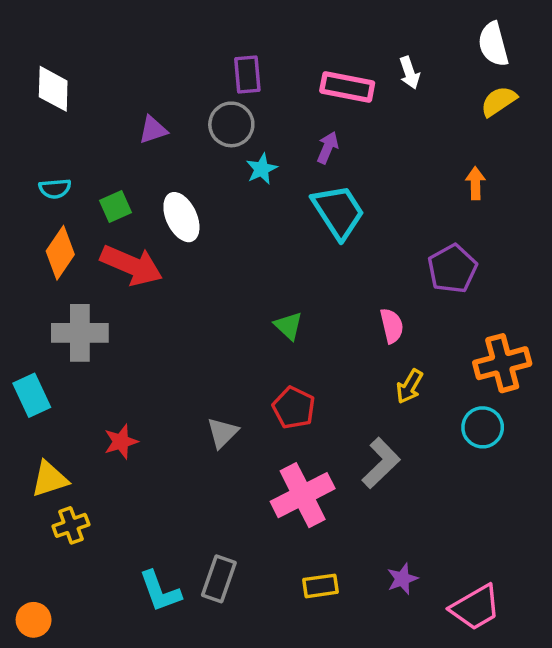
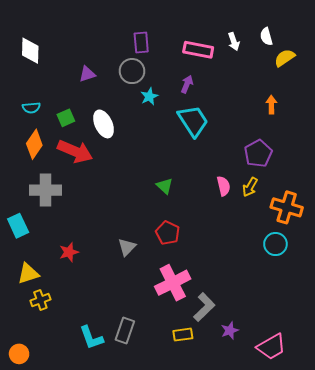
white semicircle: (493, 44) -> (266, 36), moved, size x0.7
orange cross: (502, 363) -> (287, 207), turned 32
yellow arrow: (410, 386) -> (250, 187), moved
gray L-shape: (381, 463) -> (204, 307), moved

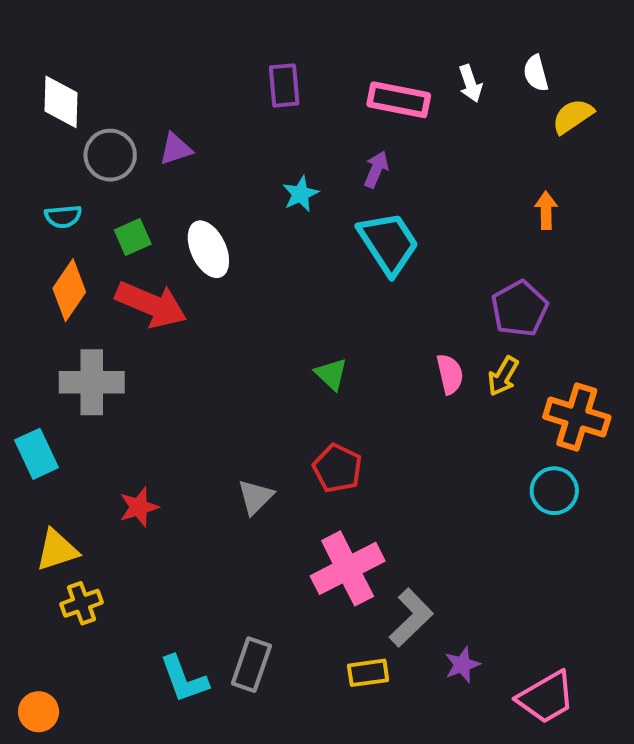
gray circle: (132, 71) -> (110, 155), moved

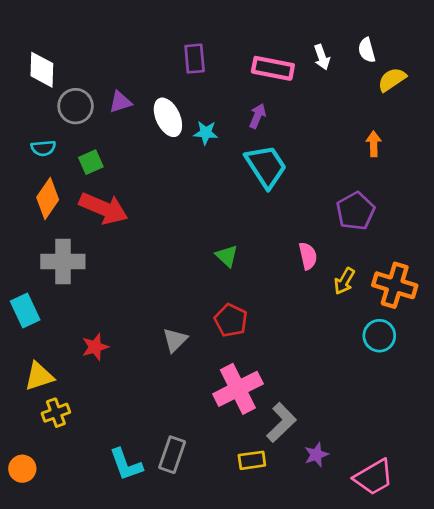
cyan star: (301, 194) -> (206, 133), turned 30
white ellipse: (208, 249) -> (168, 117), moved
yellow arrow: (503, 376) -> (344, 281), moved
orange circle: (39, 712) -> (22, 469), moved

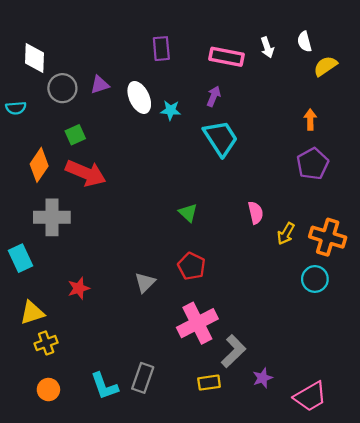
cyan semicircle: (43, 148) -> (16, 108), moved
purple pentagon: (356, 211) -> (313, 164), moved
orange circle: (22, 469) -> (48, 390), moved

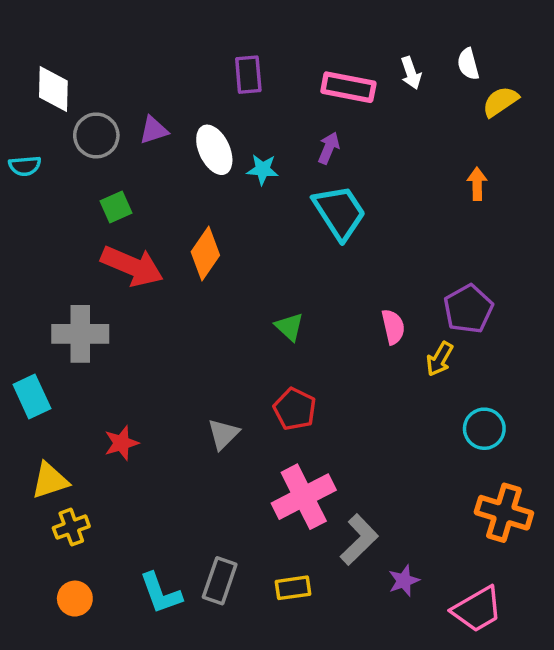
purple pentagon: (313, 164) -> (468, 309), moved
orange diamond: (39, 165) -> (205, 253), moved
orange cross: (328, 237) -> (504, 513), moved
yellow rectangle: (209, 383) -> (293, 588), moved

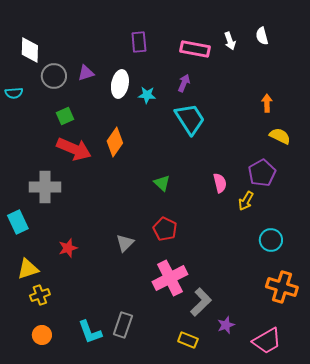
yellow semicircle: (500, 102) -> (280, 136), moved, turned 60
white ellipse: (214, 150) -> (120, 84), turned 36
yellow rectangle: (293, 588) -> (188, 340), moved, turned 30

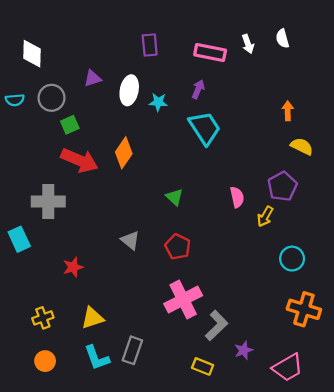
gray circle: (54, 76) -> (52, 98), moved
gray triangle: (125, 243) -> (130, 240), moved, turned -36
yellow triangle: (28, 269) -> (92, 318), moved

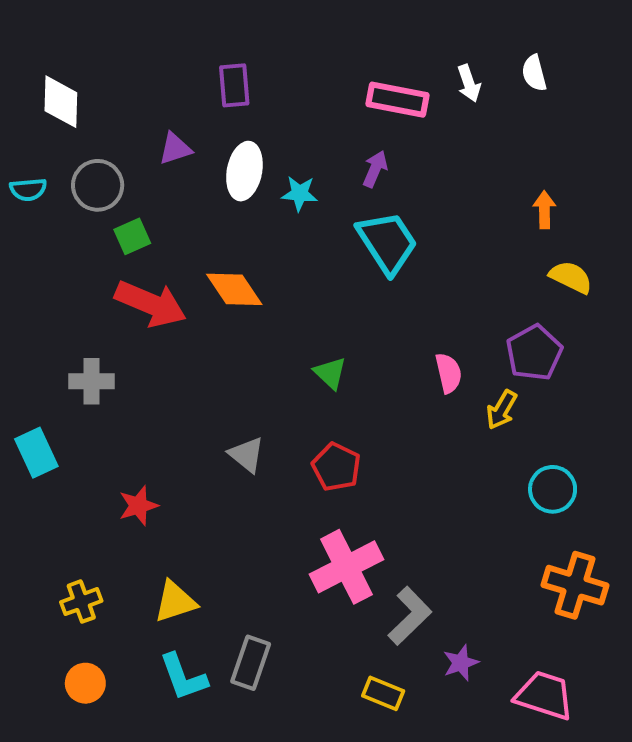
purple rectangle: (150, 45) -> (234, 85), moved
orange diamond: (124, 153) -> (234, 289), turned -68
gray cross: (48, 201) -> (91, 381), size x0.7
pink trapezoid: (288, 368) -> (544, 695), turned -132

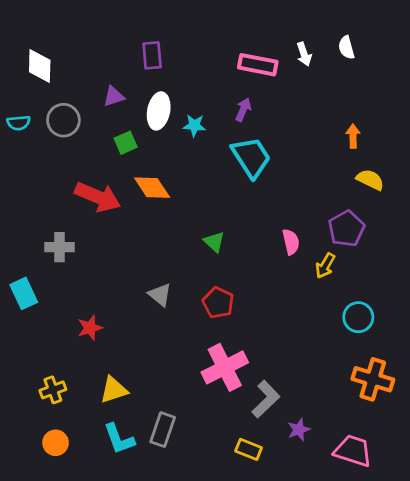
green square: (132, 236) -> (126, 143), moved

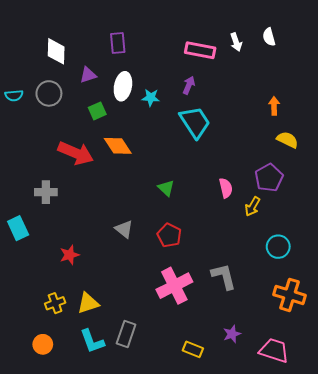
white diamond: (40, 66) -> (56, 51), moved
yellow cross: (53, 390) -> (55, 303), moved
gray L-shape: (266, 399) -> (224, 276), moved, turned -60

